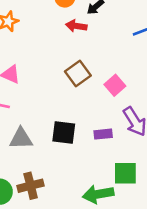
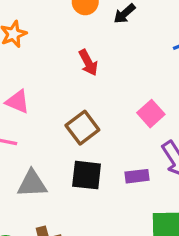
red arrow: (76, 26) -> (88, 63), moved, turned -126
brown square: (78, 73) -> (82, 128), moved

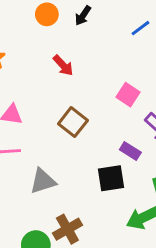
black square: (87, 175) -> (111, 178), moved
purple rectangle: (137, 176) -> (130, 151), turned 54

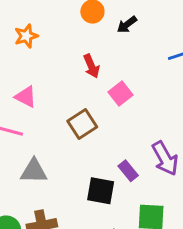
pink square: (128, 95) -> (121, 94), moved

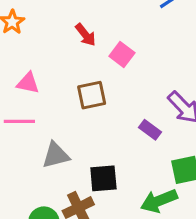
brown square: (82, 124) -> (92, 95), turned 36
black square: (101, 191) -> (103, 178), moved

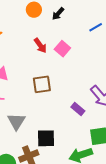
pink square: (122, 54) -> (62, 49), moved
gray triangle: (56, 155) -> (16, 121), turned -48

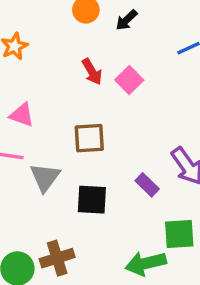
gray triangle: (16, 121) -> (45, 177), moved
black square: (46, 138) -> (92, 200), moved

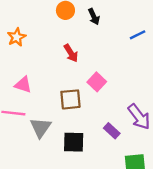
black arrow: (126, 20) -> (94, 17), turned -70
pink square: (129, 80) -> (97, 82), moved

